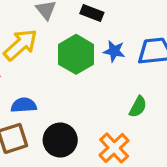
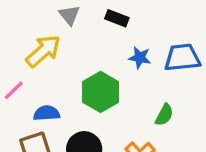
green hexagon: (76, 54) -> (101, 92), moved

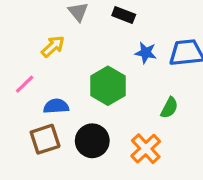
yellow arrow: (43, 51) -> (53, 46), size x0.7

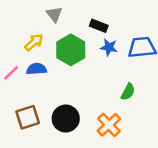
black rectangle: (124, 15) -> (99, 26), moved
green hexagon: (108, 86) -> (71, 50), moved
blue semicircle: (56, 106) -> (36, 69), moved

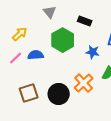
yellow arrow: (34, 42) -> (20, 34), moved
blue star: (109, 47) -> (93, 52), moved
orange cross: (109, 125) -> (84, 83), moved

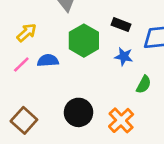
black rectangle: (85, 21) -> (121, 25), moved
orange cross: (84, 83) -> (121, 120), moved
brown square: (29, 93) -> (24, 120), moved, turned -30

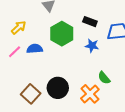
green semicircle: (144, 84) -> (104, 78), moved, turned 112
brown square: (24, 120) -> (31, 94), moved

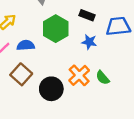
brown square: (31, 94) -> (21, 74), moved
orange cross: (90, 94) -> (79, 75), moved

